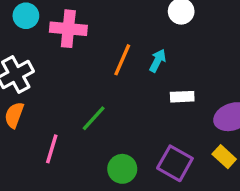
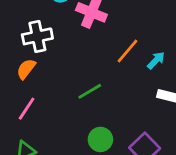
pink line: (52, 149) -> (27, 109), moved

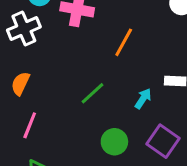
white cross: (37, 36) -> (24, 29), moved
cyan arrow: (156, 60) -> (143, 99), moved

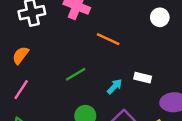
orange line: (124, 42) -> (108, 39), turned 75

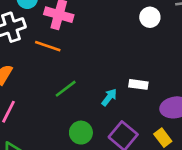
orange line: (108, 39) -> (48, 46), moved

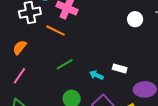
cyan arrow: (109, 97) -> (96, 75), turned -112

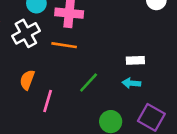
white rectangle: (120, 68) -> (135, 60), moved
pink line: (19, 76) -> (48, 101), moved

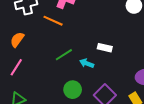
cyan arrow: (131, 83) -> (87, 63), moved
pink line: (48, 101) -> (16, 67), moved

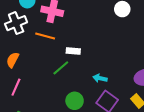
white rectangle: (105, 48) -> (73, 51), moved
cyan arrow: (87, 63) -> (100, 78), moved

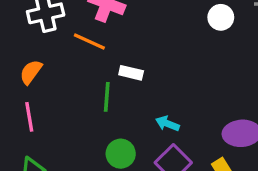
green line: (61, 68) -> (107, 97), turned -54
pink line: (16, 87) -> (29, 117), turned -42

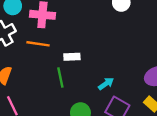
cyan arrow: (167, 124) -> (106, 84), turned 140

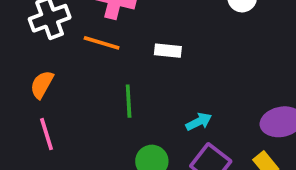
white rectangle: (72, 57) -> (168, 51), moved

